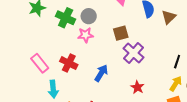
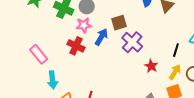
red cross: (69, 63) -> (76, 46), moved
blue arrow: (101, 73) -> (101, 37), moved
red star: (137, 87) -> (151, 66), moved

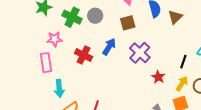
brown square: (119, 23) -> (128, 23), moved
pink star: (84, 25) -> (55, 39), moved
pink rectangle: (39, 54) -> (46, 63), turned 30

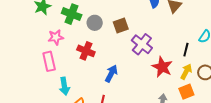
gray circle: (95, 16) -> (95, 23), moved
brown square: (128, 23) -> (121, 25), moved
blue arrow: (109, 47) -> (111, 74), moved
red star: (158, 77) -> (162, 67), size x1.5

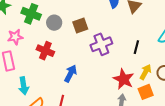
purple cross: (142, 44) -> (101, 44), turned 30
black line: (186, 50) -> (136, 47), moved
red star: (162, 67) -> (124, 79), moved

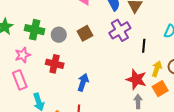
purple cross: (101, 44) -> (120, 30), moved

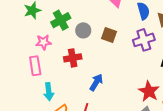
green cross: (35, 30) -> (61, 20), turned 36
brown square: (85, 33) -> (109, 35), turned 35
red cross: (55, 64) -> (73, 58), turned -36

